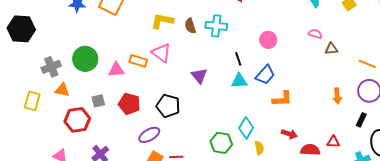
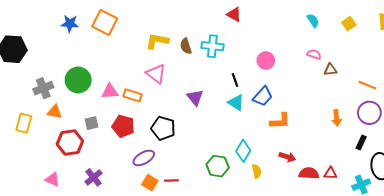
orange rectangle: (138, 61) -> (132, 95), moved
cyan triangle: (239, 81) -> (236, 103), turned 36
red triangle: (333, 142) -> (330, 173), moved

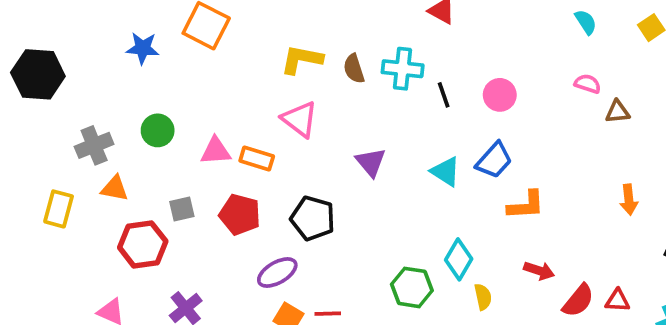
blue star: (70, 24) -> (143, 48), moved
green circle: (78, 80) -> (158, 130), size x0.7
black line: (235, 80) -> (444, 95), moved
red semicircle: (309, 173) -> (578, 301), turned 126

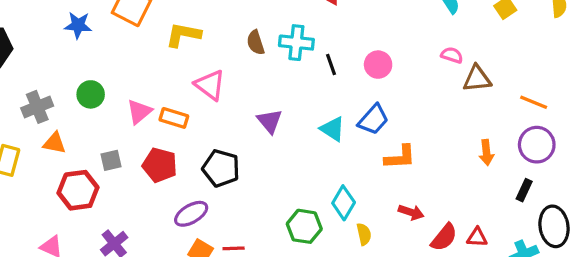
yellow L-shape: (302, 59) -> (183, 35), moved
brown triangle: (618, 112) -> (477, 79), size x1.4
pink triangle: (216, 151) -> (139, 112), turned -36

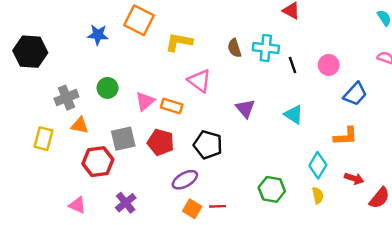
blue trapezoid: (373, 120) -> (355, 94), moved
gray square: (111, 160) -> (123, 139), size x1.5
cyan diamond: (344, 203) -> (318, 165), moved

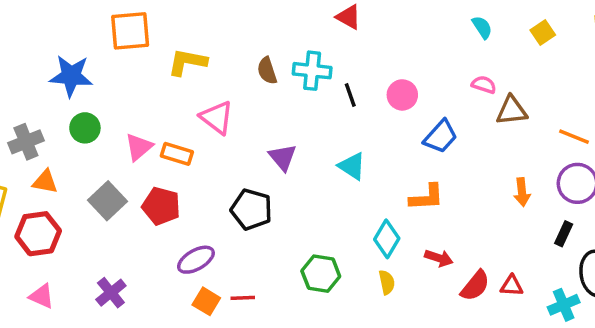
orange square: (139, 20) -> (130, 31), turned -32
blue star: (98, 35) -> (71, 76), moved, size x1.4
gray square: (123, 139) -> (107, 201), turned -30
black pentagon: (208, 145) -> (251, 209), moved
red hexagon: (98, 162) -> (38, 234), moved

